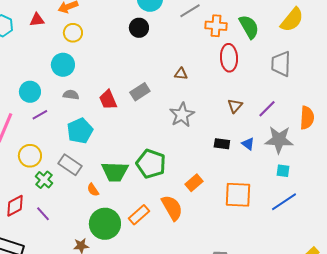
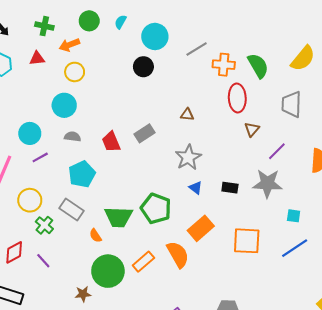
brown triangle: (235, 106) -> (252, 129), moved
gray star: (279, 140) -> (267, 183), moved
blue triangle: (248, 144) -> (196, 188), moved
orange rectangle: (194, 183) -> (201, 228), size x1.4

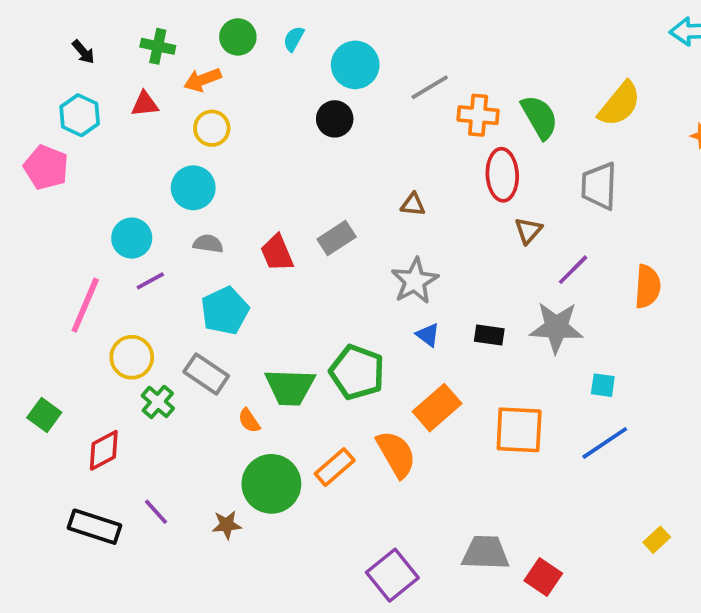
purple line: (43, 261) -> (156, 512), moved

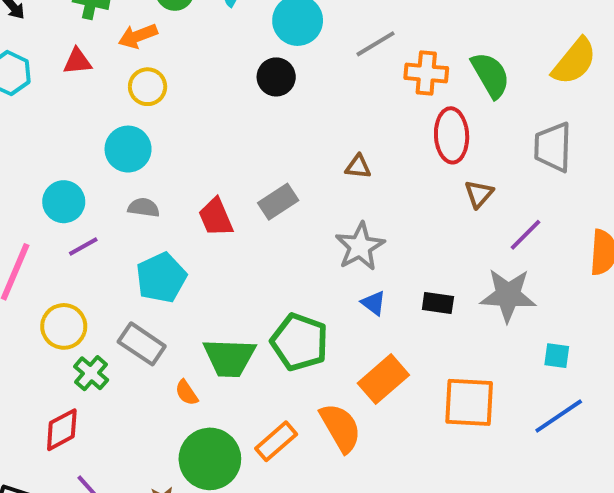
red diamond: (104, 450) -> (62, 430), moved

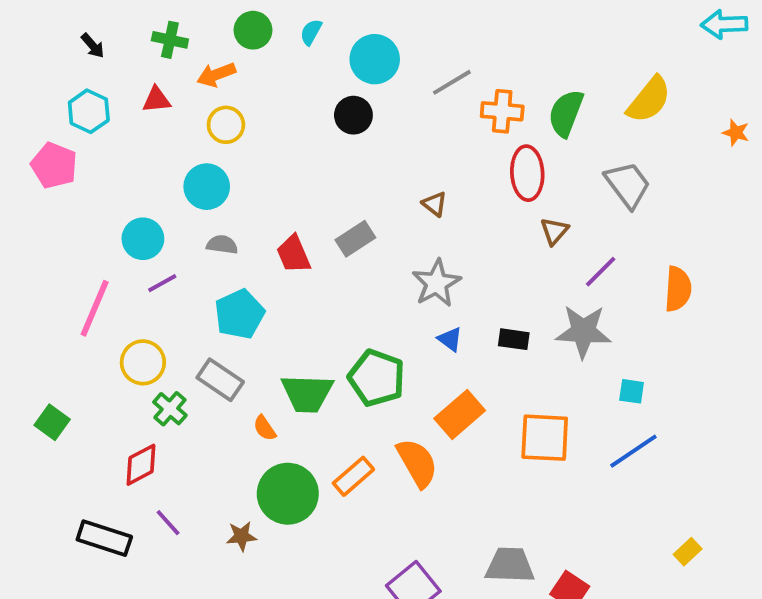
green semicircle: (491, 75) -> (566, 113), turned -129
gray trapezoid: (553, 147) -> (628, 185), turned 141
brown triangle: (358, 167) -> (435, 204), turned 32

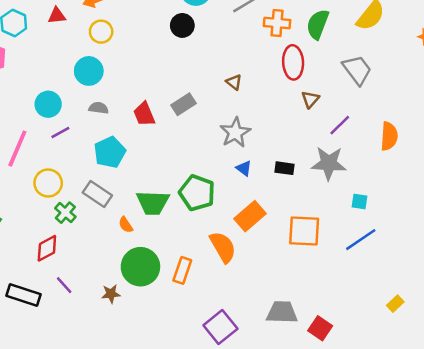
orange rectangle: (353, 476) -> (182, 270), moved, turned -30

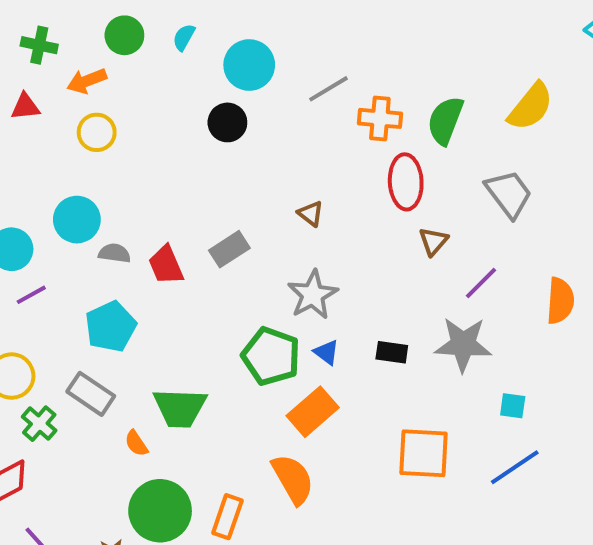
cyan circle: (89, 71) -> (77, 220), moved
gray semicircle: (99, 108) -> (115, 253), moved
green pentagon: (197, 193) -> (271, 356), moved
orange rectangle: (250, 216) -> (313, 412), moved

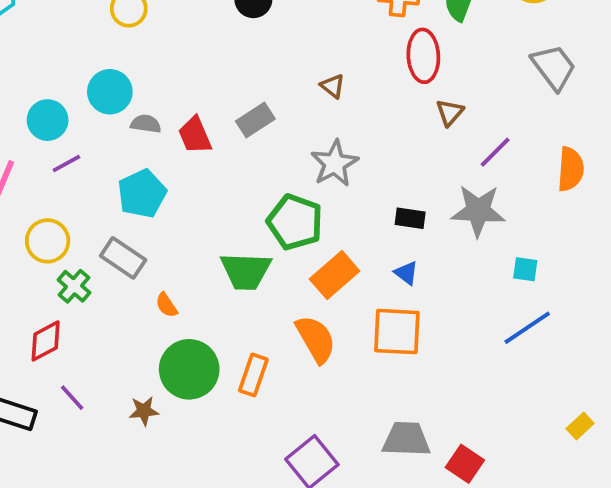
gray trapezoid: (509, 194) -> (554, 67), moved
blue triangle: (326, 352) -> (406, 273), moved
green trapezoid: (180, 408) -> (246, 271), moved
orange square: (424, 453) -> (397, 332), moved

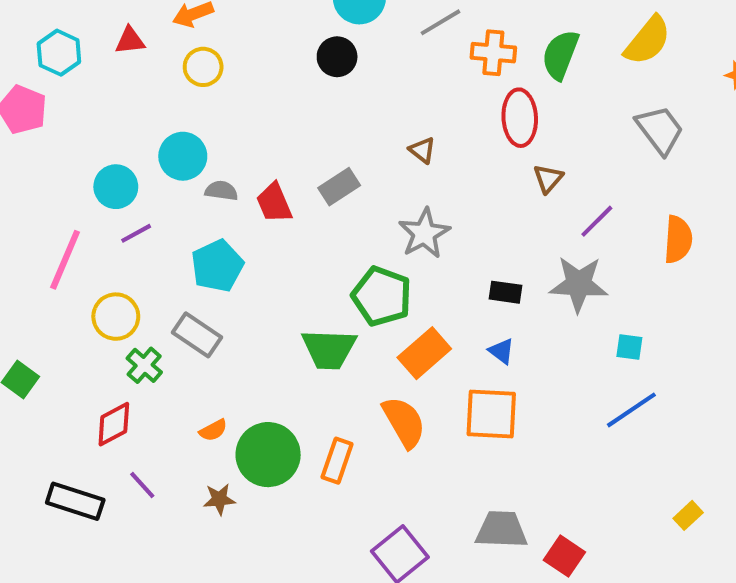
orange semicircle: (167, 305) -> (213, 430), moved, turned -84

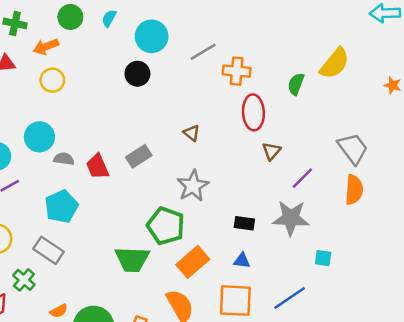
green semicircle: (560, 55) -> (296, 84), moved, size x0.7
gray trapezoid: (660, 130) -> (353, 148), moved
blue triangle: (501, 351) -> (242, 261), turned -30
green cross: (144, 365) -> (24, 280), moved
blue line: (631, 410) -> (290, 298), moved

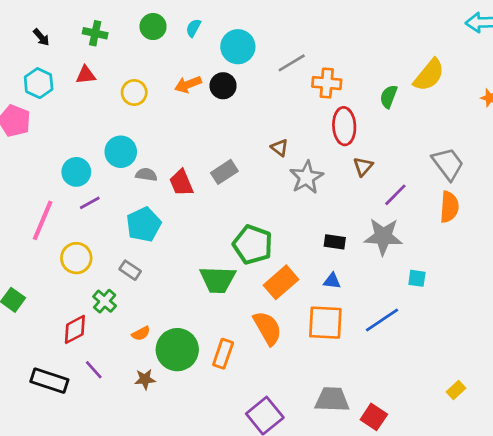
orange arrow: (46, 47) -> (188, 84), moved
gray star: (193, 186) -> (307, 177), moved
gray rectangle: (48, 250) -> (130, 270), size x0.7

